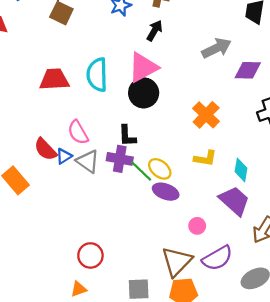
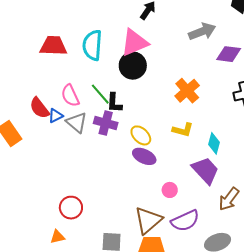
green line: (141, 171) -> (100, 94), moved

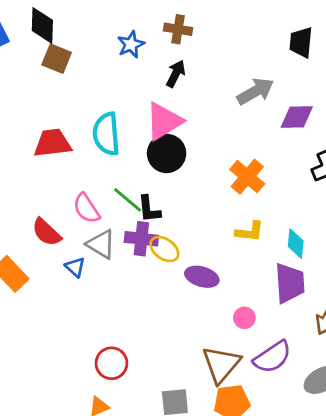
blue triangle: (56, 116) -> (75, 267), moved, turned -42
yellow ellipse: (141, 135) -> (164, 249), moved
purple trapezoid: (205, 170) -> (290, 283), turned 48

